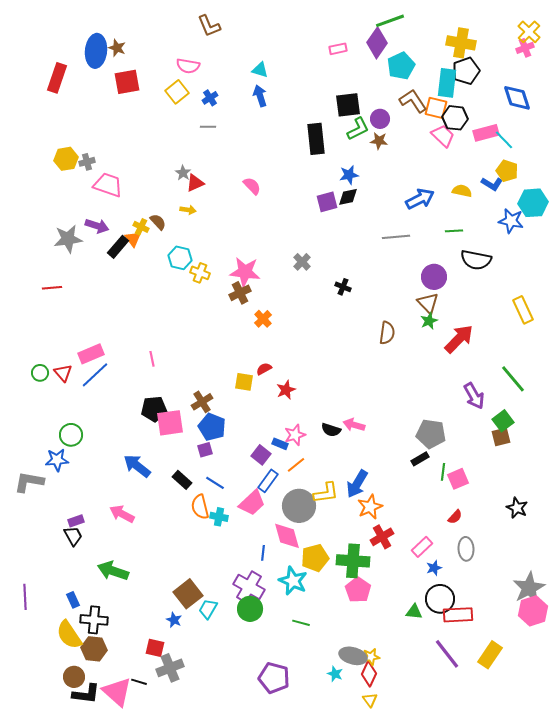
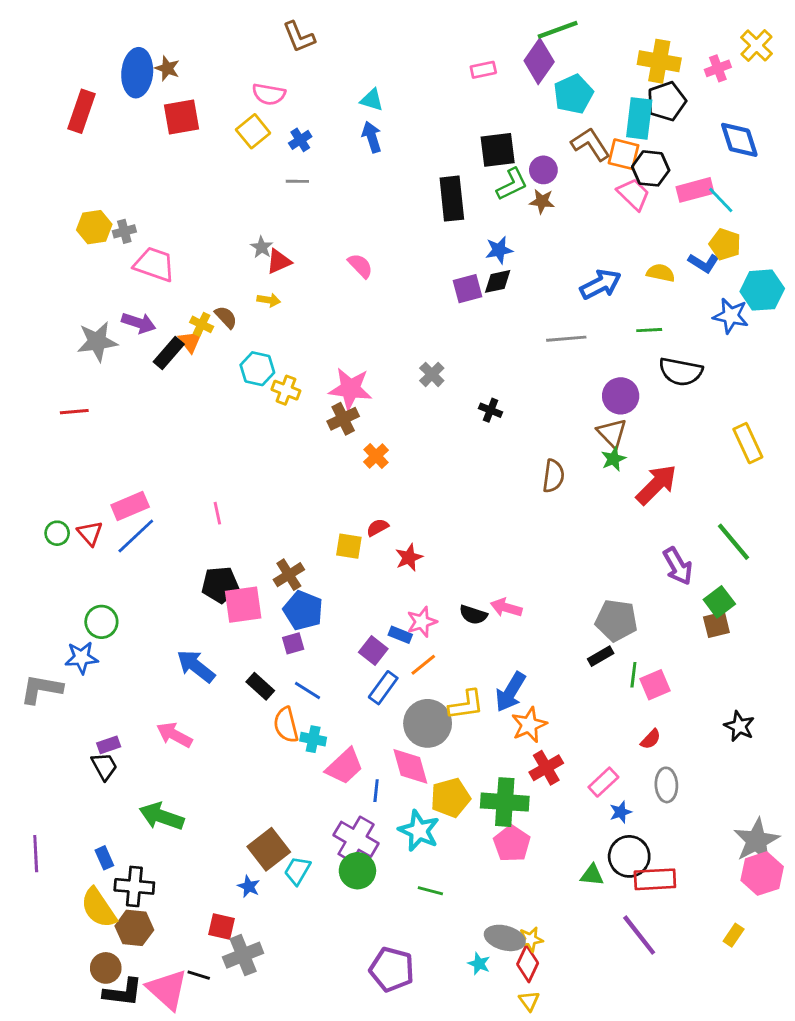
pink cross: (525, 48) -> (718, 68), moved
pink trapezoid: (252, 503) -> (345, 766), moved
yellow rectangle: (490, 655) -> (734, 935), moved, size x0.6

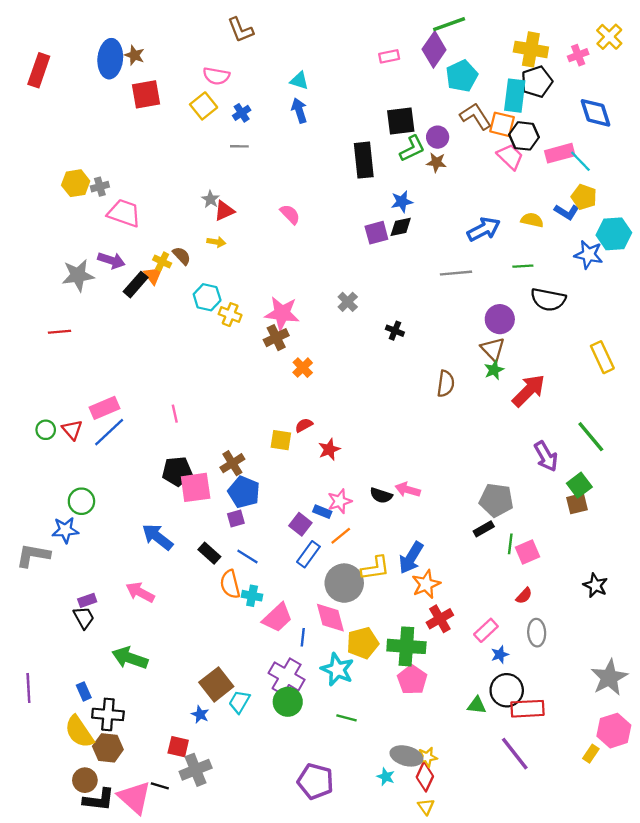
red rectangle: (81, 111) -> (39, 70), moved
pink hexagon: (762, 874) -> (614, 731), moved

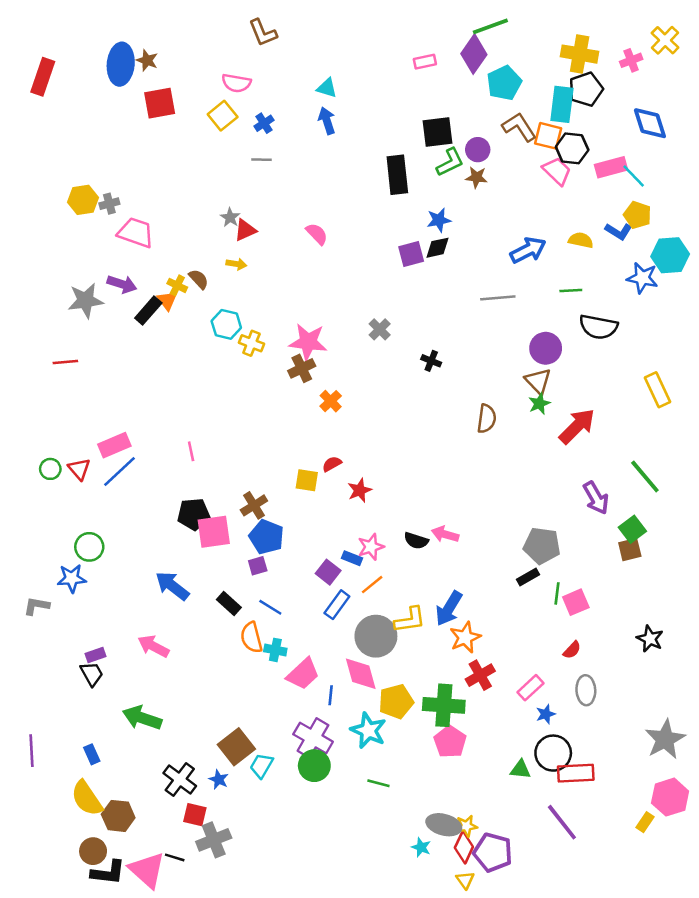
gray L-shape: (33, 555) -> (36, 606), size x0.7
black cross: (108, 714) -> (180, 779), moved, turned 32
purple pentagon: (315, 781) -> (493, 852), moved

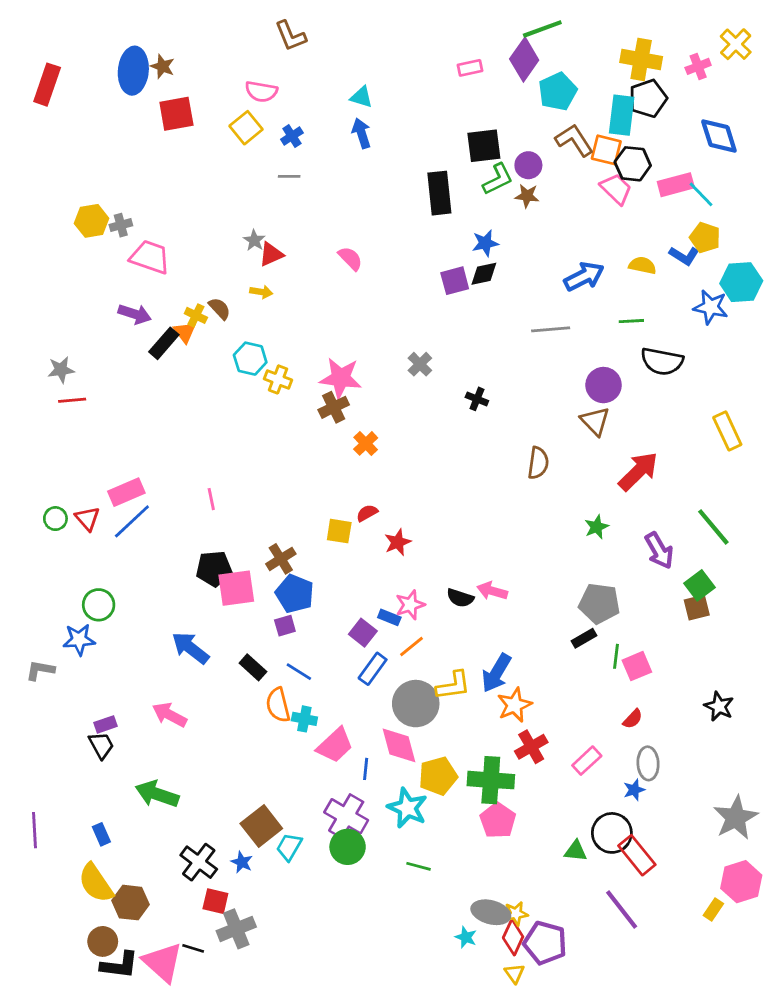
gray star: (85, 300) -> (61, 370), moved, size x0.7
green star: (539, 404) -> (597, 527), moved
blue star: (546, 714) -> (634, 790), moved
red rectangle: (576, 773) -> (637, 855), turned 54

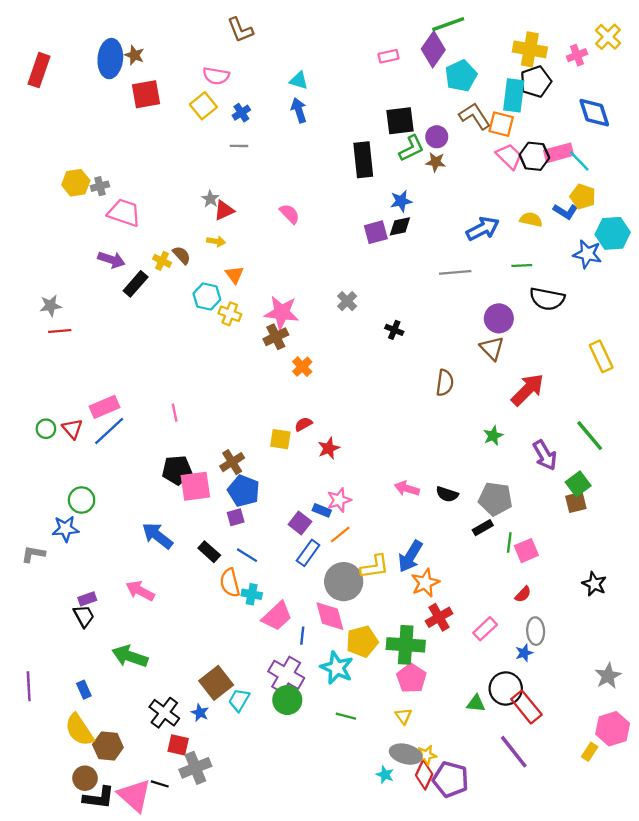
black hexagon: (633, 164) -> (534, 156), moved
orange triangle: (185, 332) -> (234, 275), moved
black semicircle: (460, 598) -> (447, 494), moved
gray star: (736, 818) -> (608, 676), size x0.7
yellow triangle: (514, 973) -> (403, 716), moved

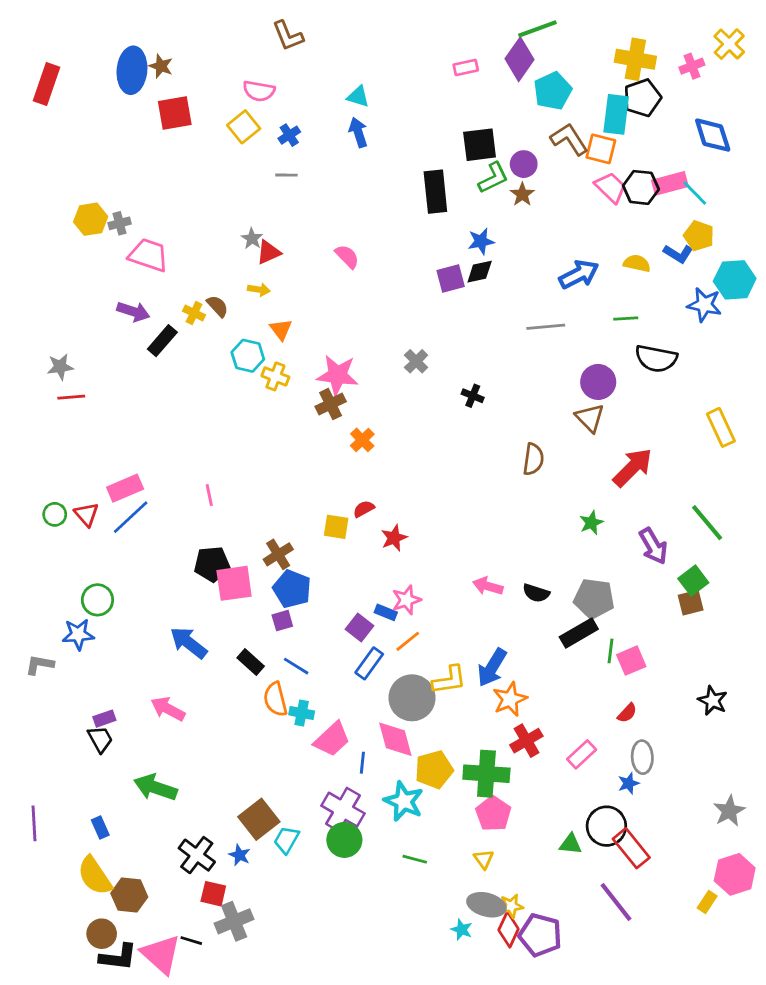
brown star: (436, 162) -> (522, 194), turned 30
black rectangle: (483, 528) -> (579, 633), size x1.5

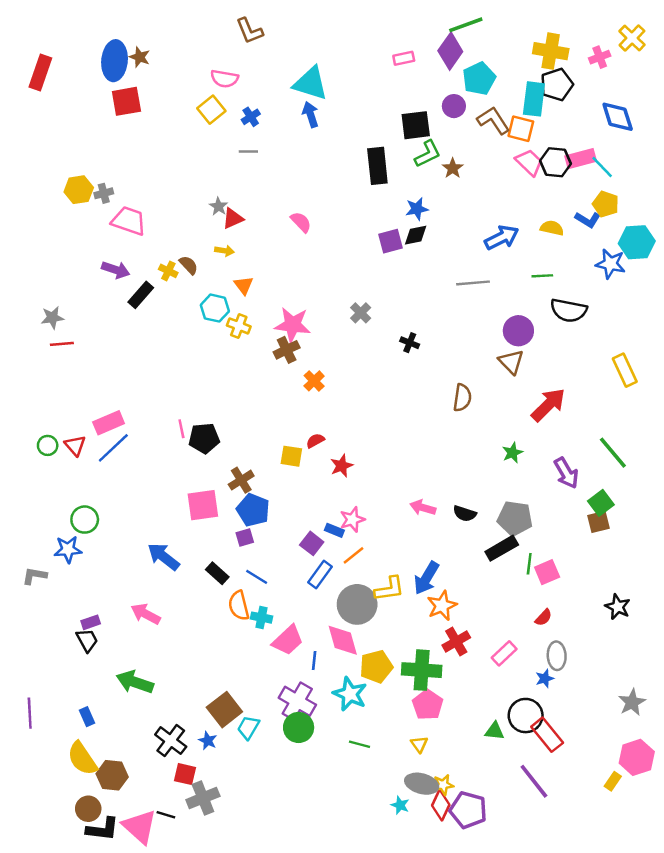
cyan triangle: (358, 96) -> (310, 83), size x1.8
red square: (175, 113) -> (126, 101), moved
purple circle: (524, 164) -> (454, 106), moved
black pentagon: (212, 564) -> (204, 438), moved

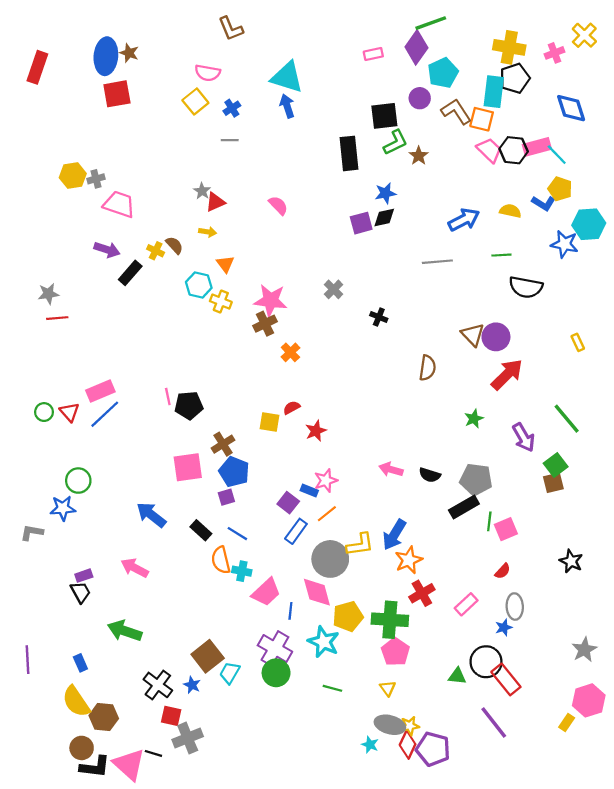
purple circle: (518, 331) -> (496, 337), moved
yellow rectangle: (625, 370) -> (578, 342), size x0.6

